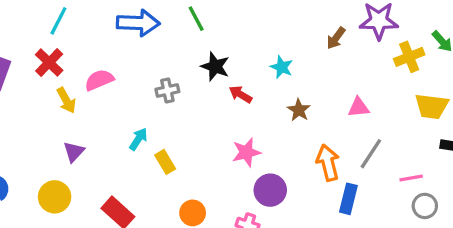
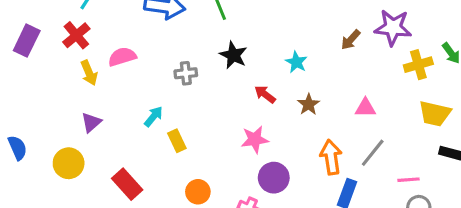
red arrow: (240, 94) -> (265, 94), moved

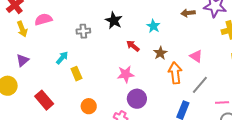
brown arrow: (351, 40) -> (188, 13), turned 40
pink triangle: (365, 108) -> (196, 56), turned 32
orange arrow: (331, 157) -> (175, 73), moved

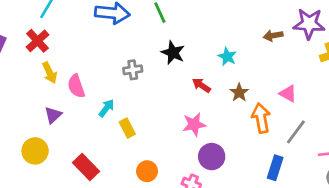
pink semicircle: (43, 19) -> (76, 86), moved, turned -90

